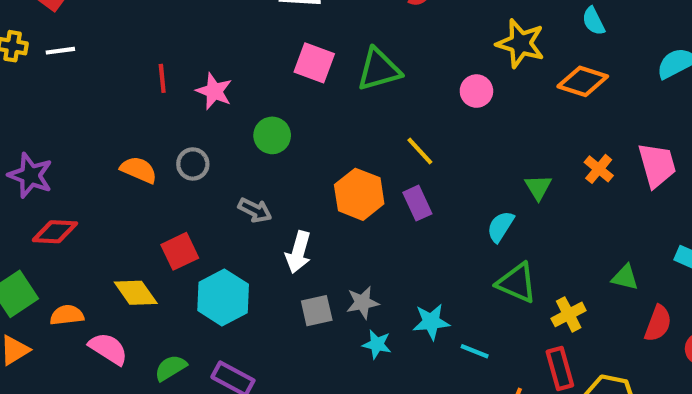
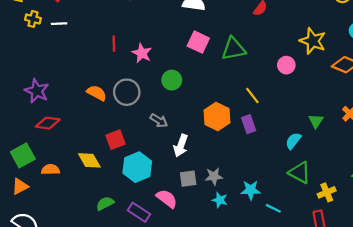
gray circle: (193, 164) -> (127, 92), size x1.5
pink semicircle: (108, 349) -> (167, 199), moved

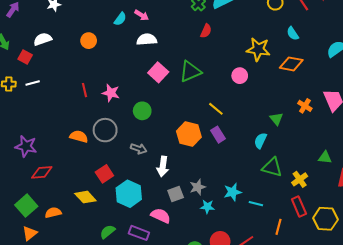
pink square: (198, 42) -> (158, 72), turned 30

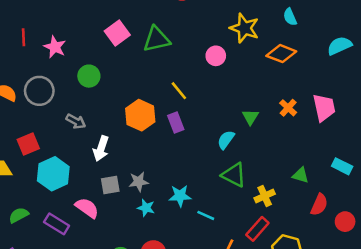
red rectangle: (299, 207) -> (257, 229), turned 54

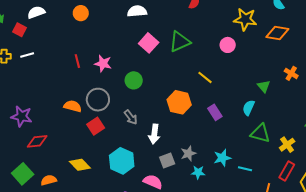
gray arrow: (76, 121) -> (131, 117), turned 35
purple rectangle: (176, 123) -> (215, 112), moved
red square: (28, 144) -> (96, 126), moved

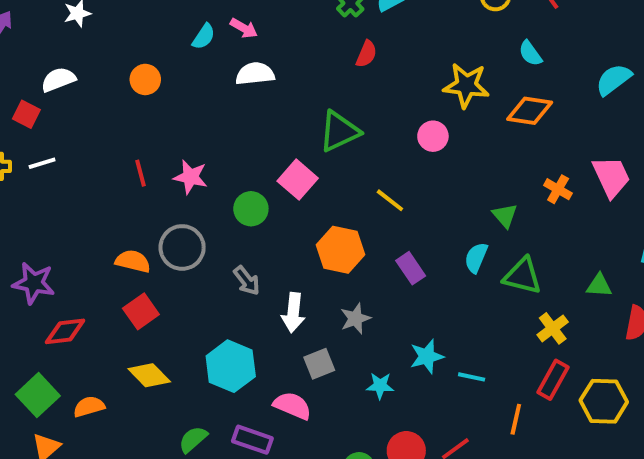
pink square: (149, 43) -> (298, 180), moved
red square: (96, 126) -> (141, 311), moved
green triangle: (260, 133) -> (523, 276), moved
gray star: (188, 154) -> (355, 318), moved

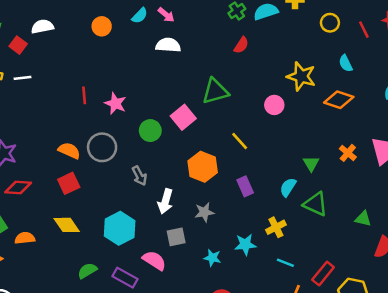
orange circle: (145, 79) -> (102, 26), moved
yellow cross: (553, 328) -> (276, 227), moved
cyan line: (472, 377) -> (285, 263), moved

